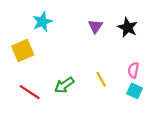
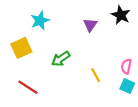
black star: (128, 27) -> (121, 15), moved
green arrow: (64, 85) -> (61, 59), moved

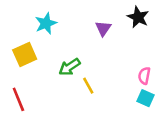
yellow line: (96, 75) -> (88, 86), moved
red line: (28, 87) -> (18, 99), moved, turned 35

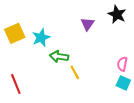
cyan star: (46, 23) -> (41, 38), moved
yellow square: (25, 55) -> (15, 33), moved
green arrow: (70, 67) -> (59, 57), turned 42

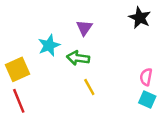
purple triangle: (87, 24) -> (84, 28), moved
yellow square: (15, 33) -> (18, 69), moved
green arrow: (59, 57) -> (78, 58), moved

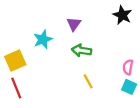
green arrow: (78, 58) -> (82, 50), moved
yellow line: (89, 87) -> (88, 81), moved

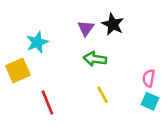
black star: (122, 15) -> (113, 24), moved
cyan star: (43, 39) -> (37, 42), moved
red line: (16, 88) -> (47, 102), moved

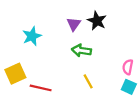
yellow square: (18, 70) -> (15, 74), moved
red line: (47, 102) -> (41, 88), turned -55

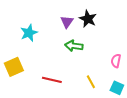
yellow line: (88, 81) -> (91, 82), moved
cyan square: (129, 87) -> (117, 88), moved
red line: (41, 88) -> (52, 80), moved

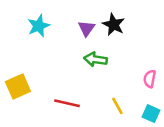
cyan star: (29, 33) -> (39, 26), moved

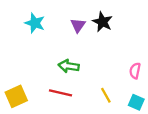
cyan star: (39, 26) -> (35, 23), turned -30
green arrow: (95, 59) -> (69, 66), moved
yellow square: (18, 86) -> (16, 96), moved

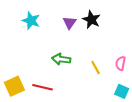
red line: (61, 93) -> (42, 87), moved
yellow line: (106, 95) -> (96, 67), moved

